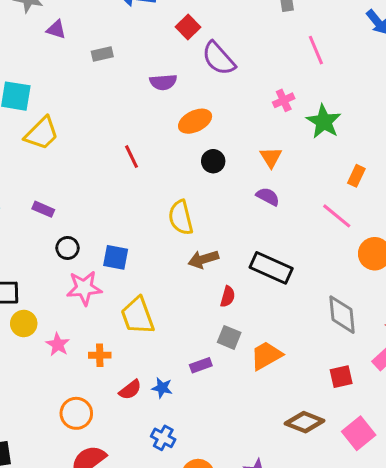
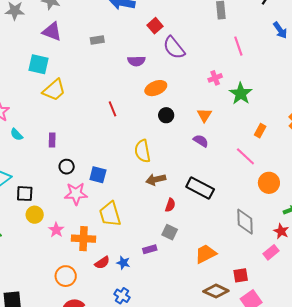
purple triangle: (56, 30) -> (52, 31), moved, size x1.5
purple rectangle: (43, 209) -> (52, 140), turned 64
orange cross: (100, 355) -> (83, 239), size x1.6
orange trapezoid: (266, 356) -> (206, 254), moved
red square: (341, 377) -> (241, 275), moved

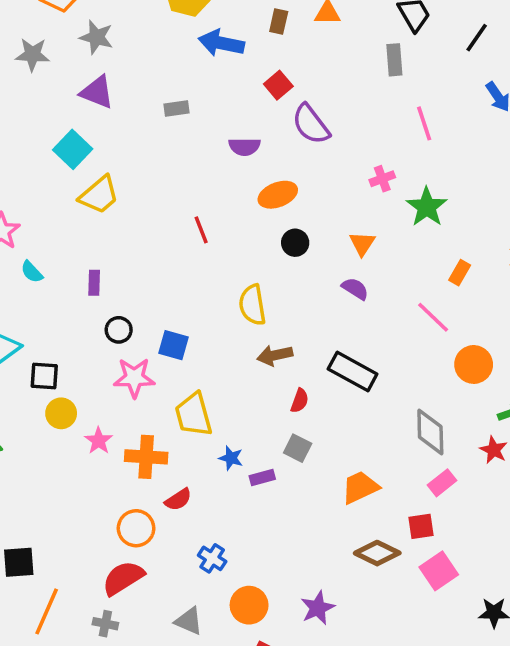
cyan square: (39, 64) -> (73, 149), turned 30
pink rectangle: (271, 252) -> (442, 483), moved
blue star: (123, 263) -> (231, 458), moved
orange circle: (66, 276) -> (136, 528), moved

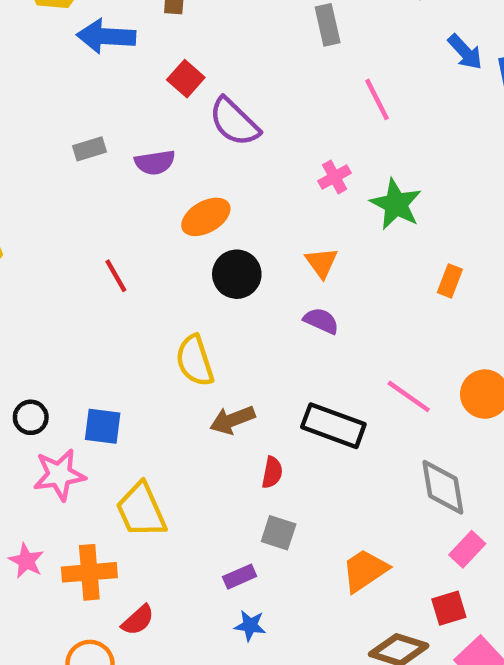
gray rectangle: (176, 109) -> (89, 149), moved
black circle: (295, 243) -> (237, 274), size x1.4
pink line: (433, 317) -> (409, 396), moved
blue star: (231, 458) -> (250, 625), moved

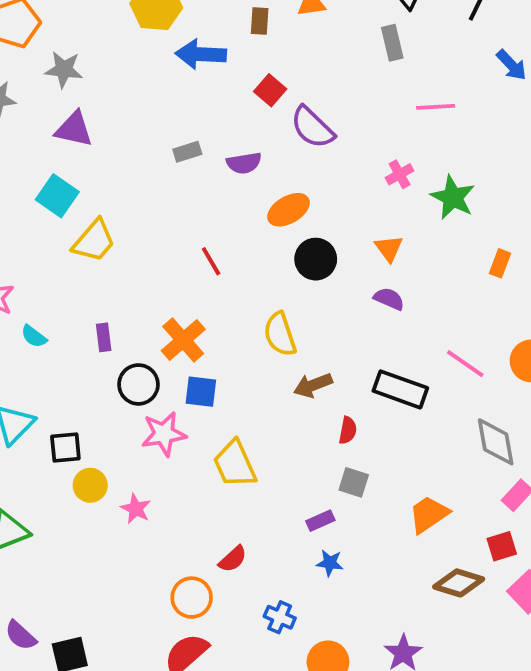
pink line: (377, 99) -> (436, 107), turned -66
black circle: (31, 417) -> (138, 384), size x1.4
orange cross: (89, 572) -> (183, 340), moved, turned -36

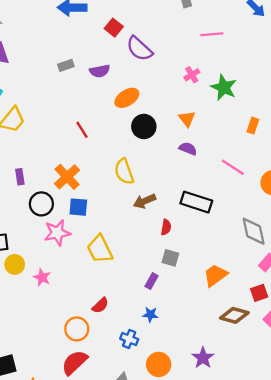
pink line: (465, 364) -> (233, 167), moved
purple rectangle: (320, 521) -> (151, 281), turned -35
blue star: (330, 563) -> (150, 314), moved

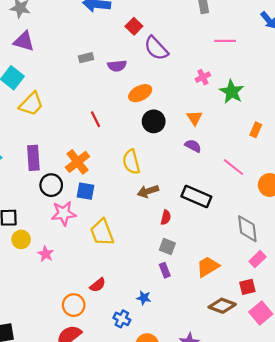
purple rectangle: (20, 177) -> (33, 158), size x1.6
purple rectangle: (151, 281) -> (165, 270), moved, turned -56

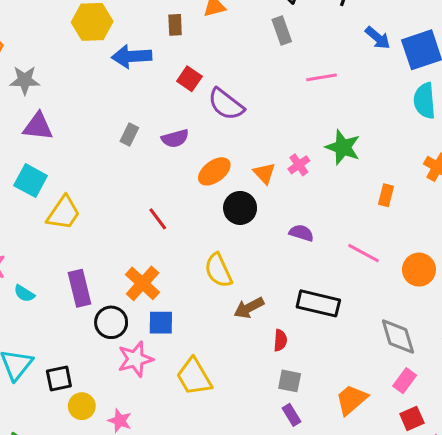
gray rectangle: (86, 58) -> (129, 134), turned -40
pink cross: (203, 77) -> (299, 165), moved
orange triangle: (195, 118) -> (264, 173), moved
pink rectangle: (258, 259) -> (405, 381), moved

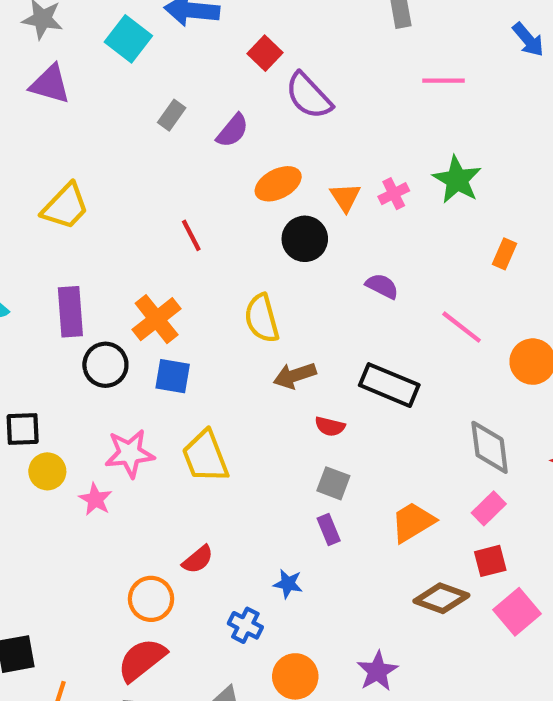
purple semicircle: (175, 138) -> (232, 131), turned -44
cyan square: (31, 181) -> (128, 39), moved
red semicircle: (280, 340) -> (330, 426), turned 90
pink star: (135, 359) -> (130, 453), moved

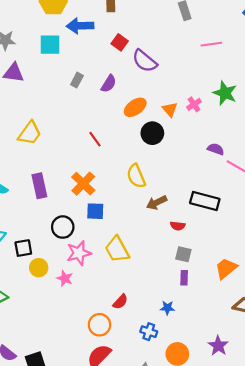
cyan square: (128, 39) -> (50, 45), turned -30
purple semicircle: (382, 286) -> (216, 149), moved
black circle: (105, 365) -> (63, 227), moved
purple rectangle: (329, 530) -> (184, 278), turned 32

